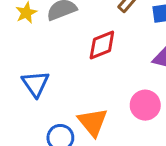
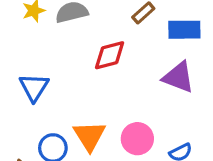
pink circle: (145, 105) -> (137, 139), moved

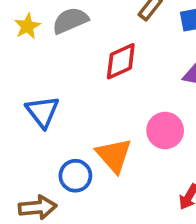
pink circle: (137, 139) -> (165, 130), moved

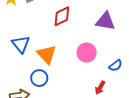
orange triangle: (114, 155) -> (47, 54), moved

